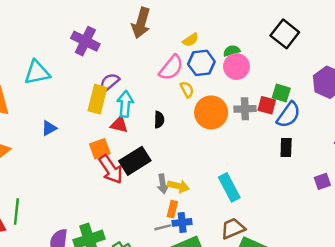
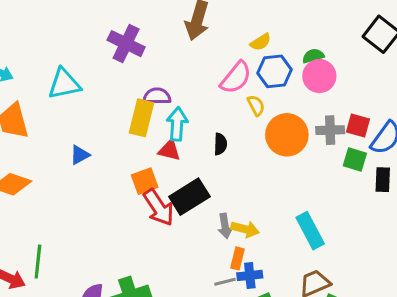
purple semicircle: (110, 82) -> (157, 96), turned 40
green square: (281, 93) -> (355, 160), moved

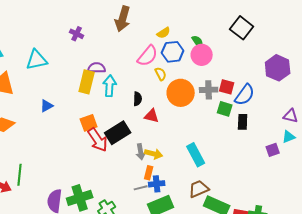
purple cross: (126, 44) -> (77, 34), size x0.6
green semicircle: (313, 56) -> (198, 42), turned 72
red triangle: (169, 150) -> (152, 116), moved

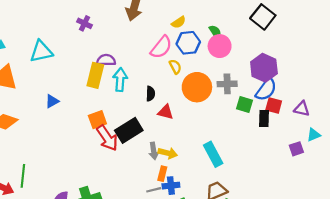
purple hexagon: (278, 68) -> (264, 68), moved
red square: (227, 87) -> (274, 106), moved
purple triangle: (291, 116) -> (302, 109), moved

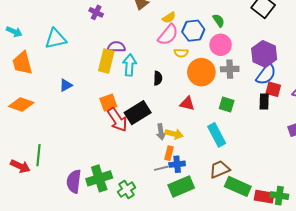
yellow semicircle: (179, 22) -> (169, 17), moved
pink circle: (220, 46) -> (221, 45), moved
yellow semicircle: (175, 67) -> (181, 53), turned 120
green square: (244, 104) -> (227, 105), moved
red triangle: (166, 112) -> (187, 104), moved

